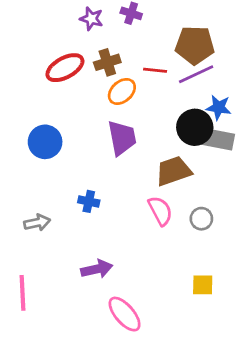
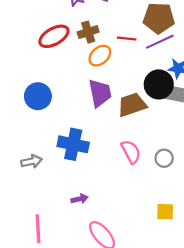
brown trapezoid: (174, 171) -> (132, 105), moved
blue cross: (89, 201) -> (73, 144), size x1.8
purple arrow: (97, 269) -> (80, 199), size x0.7
pink line: (23, 293) -> (38, 229), moved

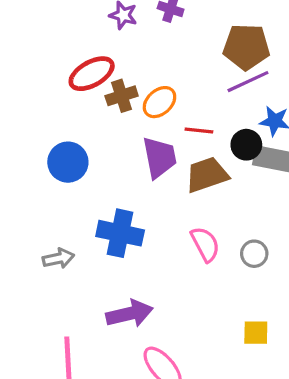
brown cross: (88, 32) -> (122, 96), moved
red line: (127, 38) -> (199, 131), moved
black circle: (159, 84) -> (246, 145), size x0.7
purple arrow: (80, 199) -> (129, 314), size x1.8

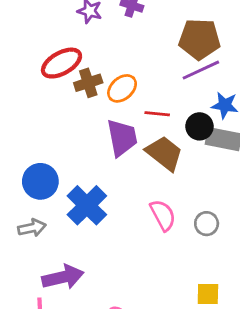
blue circle: (68, 162) -> (40, 181), moved
brown trapezoid: (207, 175) -> (164, 153), turned 57
blue cross: (120, 233) -> (87, 205), turned 33
purple arrow: (129, 314) -> (63, 277), moved

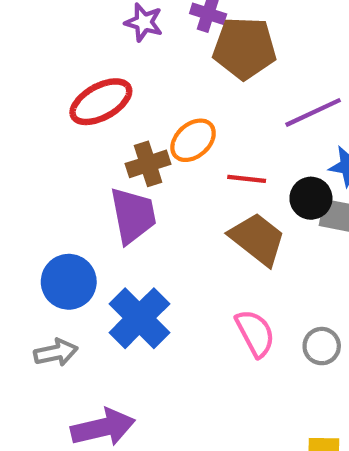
brown pentagon: (199, 39) -> (244, 48), moved
brown cross: (88, 83) -> (148, 164), moved
purple trapezoid: (122, 138) -> (133, 215), moved

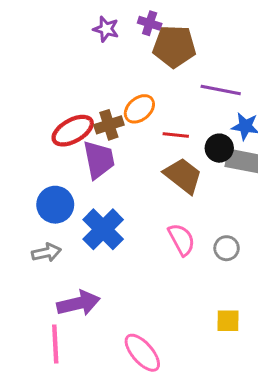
red ellipse: (101, 102) -> (73, 131), moved
purple line: (313, 112) -> (221, 90), turned 36

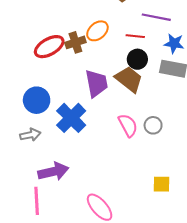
red line: (176, 135) -> (135, 36), moved
black circle: (219, 148) -> (137, 59), moved
purple trapezoid: (99, 160) -> (96, 83), moved
gray circle: (227, 248) -> (153, 125), moved

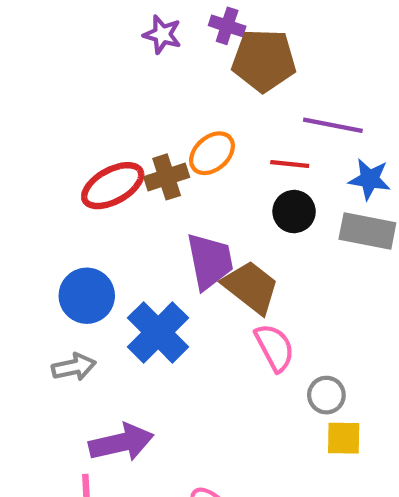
brown trapezoid: (129, 79) -> (251, 287), moved
gray circle: (153, 125) -> (326, 395), moved
yellow square: (161, 184) -> (344, 438), moved

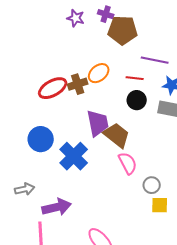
gray arrow: (74, 367) -> (25, 189), moved

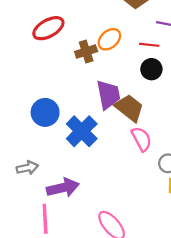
red ellipse: (53, 88) -> (48, 28), moved

